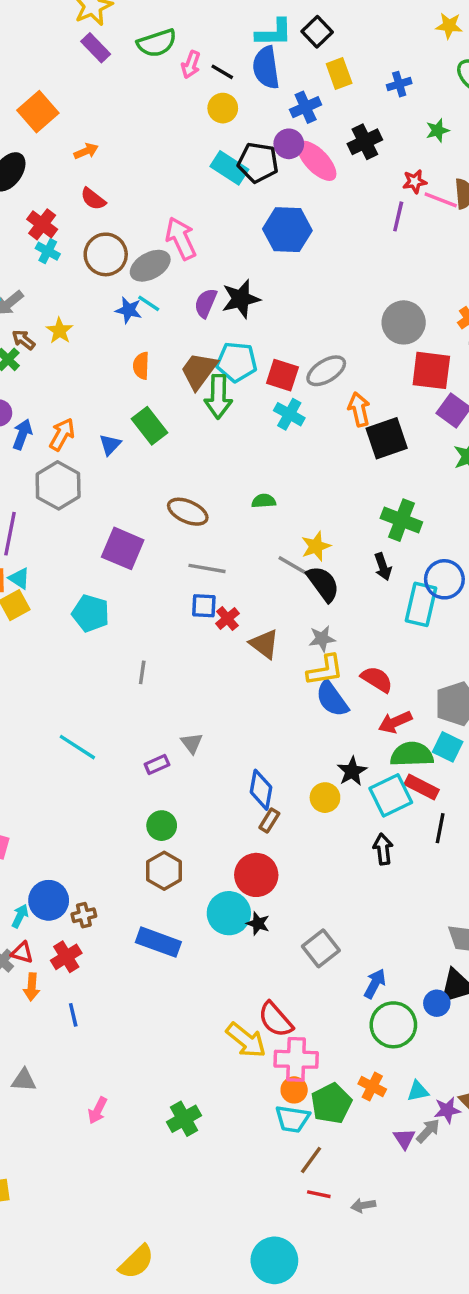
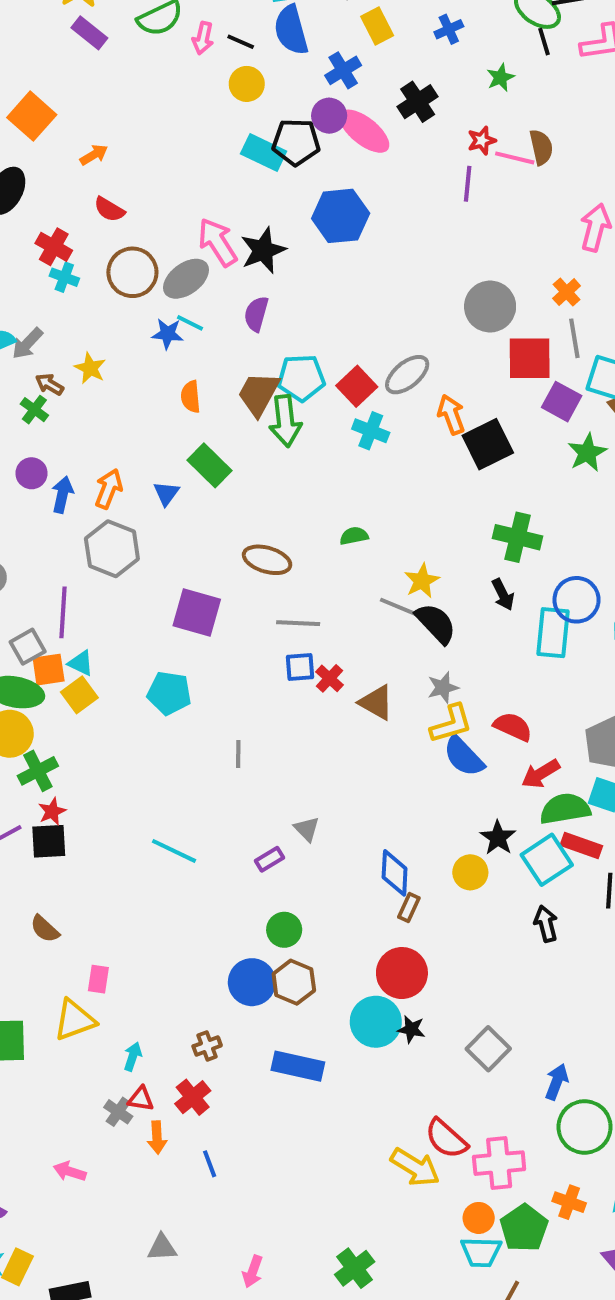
black star: (241, 299) -> (263, 250), moved
red square: (282, 375) -> (357, 386), turned 36
blue circle: (49, 900) -> (252, 982), moved
pink cross: (296, 1059) -> (499, 1163), moved

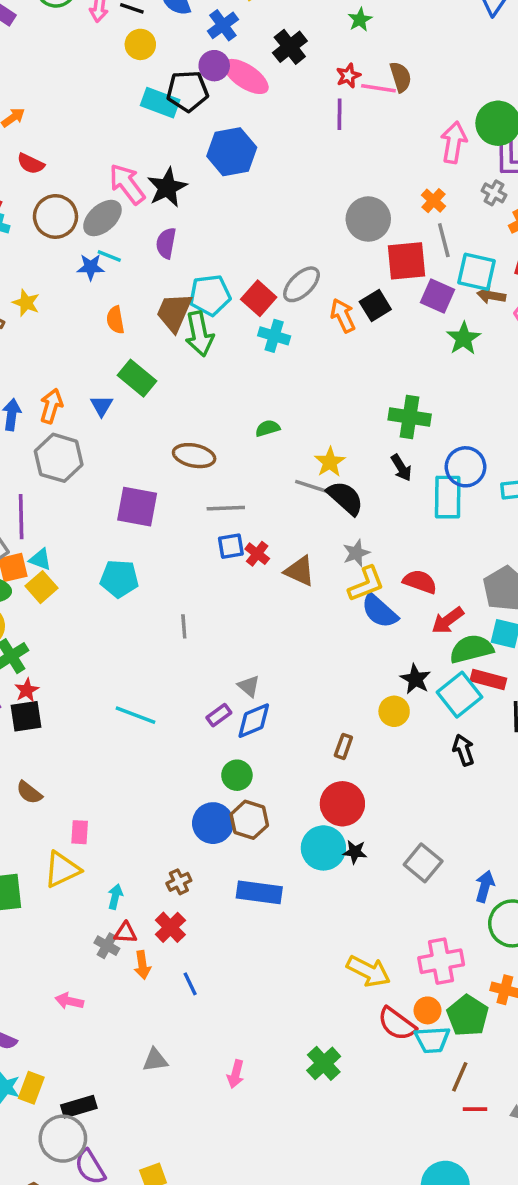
black square: (488, 444) -> (375, 306), moved, size x0.7
blue diamond: (395, 873) -> (254, 721), moved, turned 69
red semicircle: (446, 1139) -> (397, 1024), moved

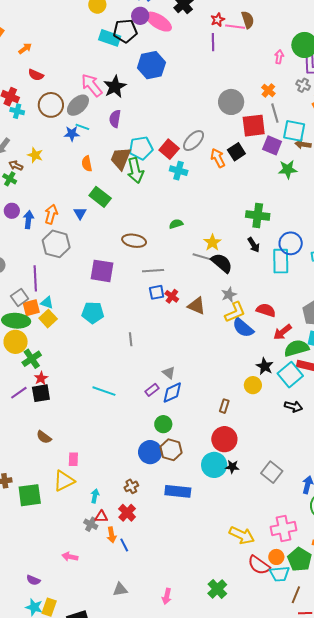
pink arrow: (454, 142) -> (279, 57), size x0.6
green star: (464, 338) -> (288, 169), turned 30
black arrow: (463, 750) -> (293, 407), turned 126
blue line: (190, 984) -> (124, 545), moved

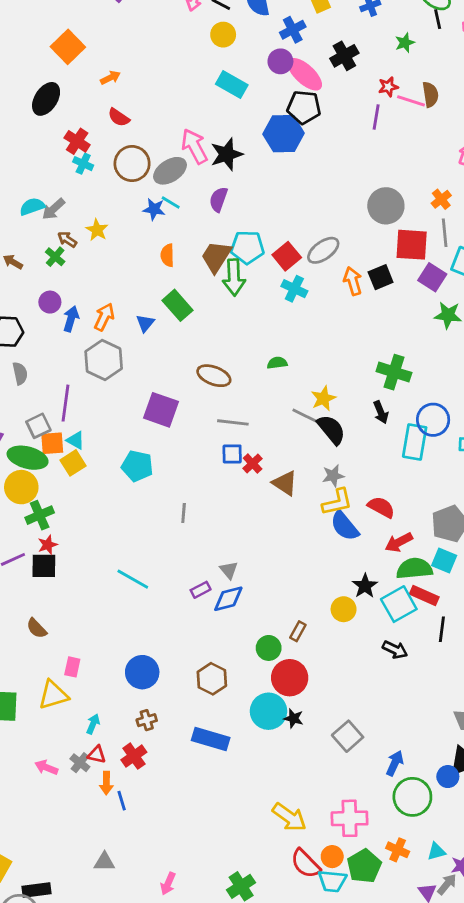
black pentagon: (125, 31) -> (304, 107), moved
green circle: (163, 424) -> (269, 648), moved
blue circle: (150, 452) -> (142, 672), moved
pink arrow: (70, 557) -> (46, 767), moved

